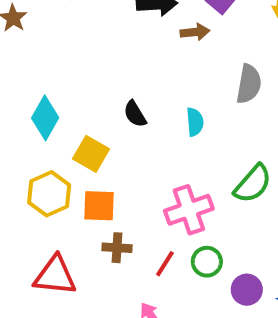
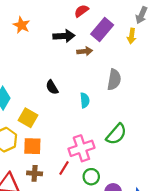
black semicircle: (135, 114) -> (52, 87), moved
brown cross: (117, 248) -> (35, 173), moved
red line: (165, 264) -> (64, 168), moved

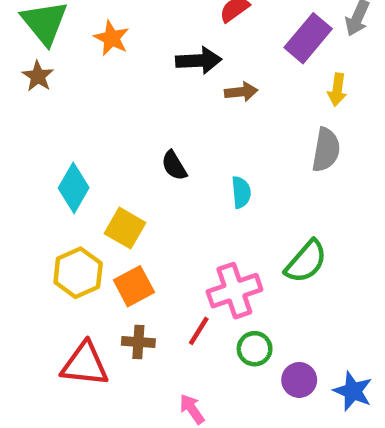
purple rectangle: (102, 29) -> (308, 38), moved
yellow arrow: (132, 36) -> (337, 90), moved
gray semicircle: (114, 80) -> (326, 150), moved
orange square: (32, 146) -> (134, 286), turned -30

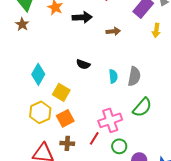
black arrow: (199, 61) -> (82, 17), moved
gray semicircle: (326, 150) -> (134, 76), moved
black semicircle: (174, 166) -> (83, 64), turned -40

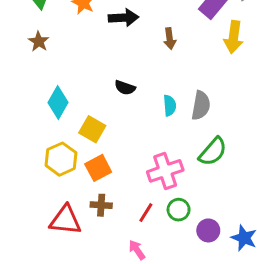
brown star: (22, 24) -> (39, 41), moved
yellow arrow: (156, 30) -> (234, 37), size x1.5
brown arrow: (113, 31) -> (170, 39), turned 88
red line: (94, 138) -> (146, 213), moved

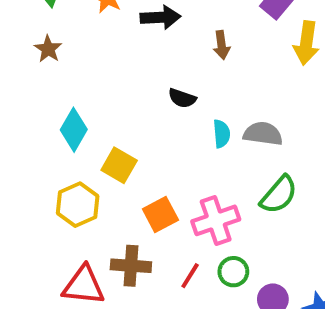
black semicircle: (125, 88) -> (182, 98), moved
gray semicircle: (201, 105) -> (263, 134), turned -92
orange square: (98, 168) -> (160, 215), moved
brown cross: (101, 205) -> (131, 266), size x1.4

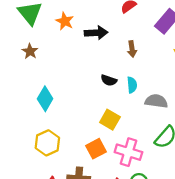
cyan semicircle: (222, 134) -> (132, 85), moved
yellow square: (119, 165) -> (110, 120), moved
pink cross: (216, 220) -> (128, 152), turned 36

